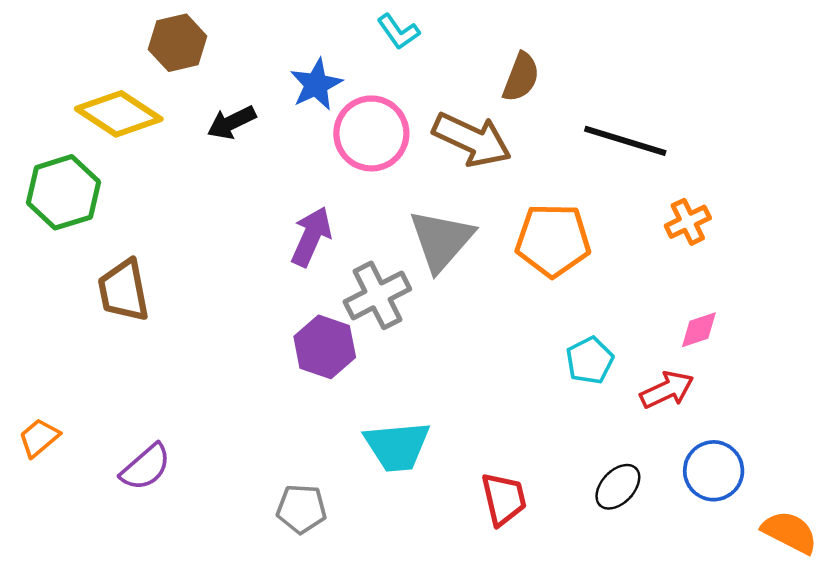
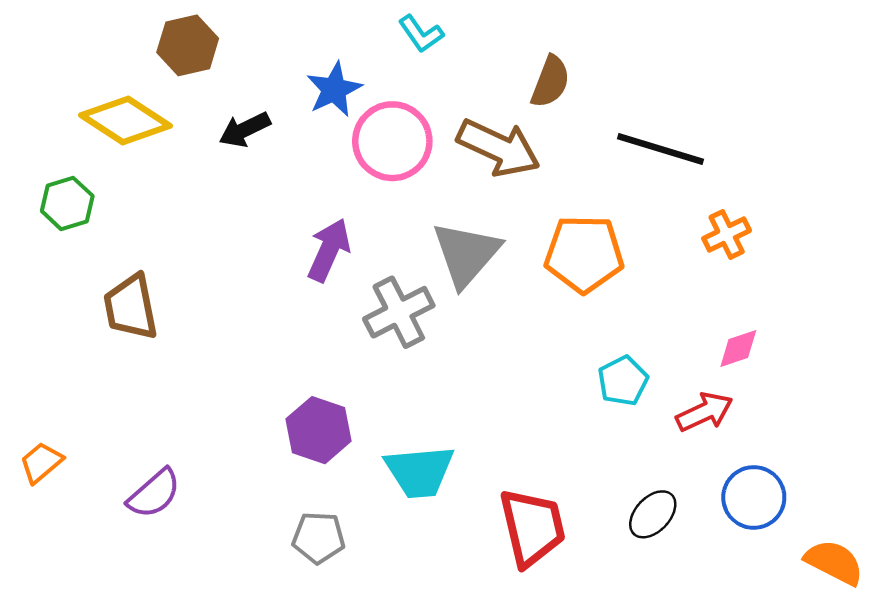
green hexagon: (63, 192) -> (67, 203), size x0.7
purple hexagon: (325, 347) -> (319, 430), moved
red trapezoid: (504, 499) -> (532, 527), size x1.4

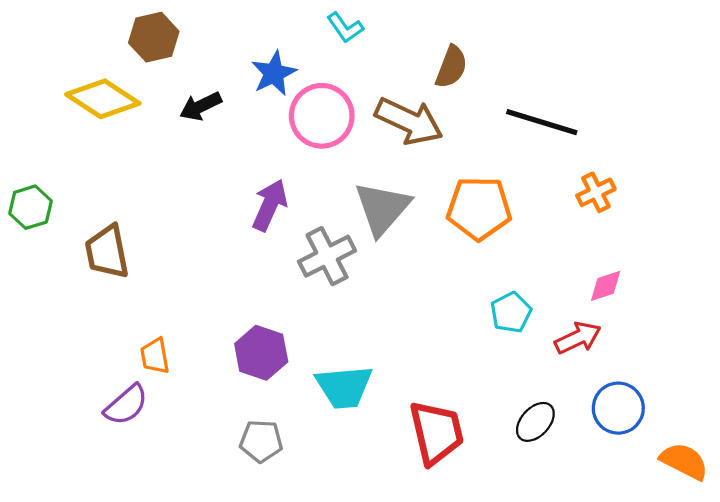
green hexagon: (67, 203) -> (31, 207), moved
orange trapezoid: (41, 462) -> (155, 356), moved, turned -60

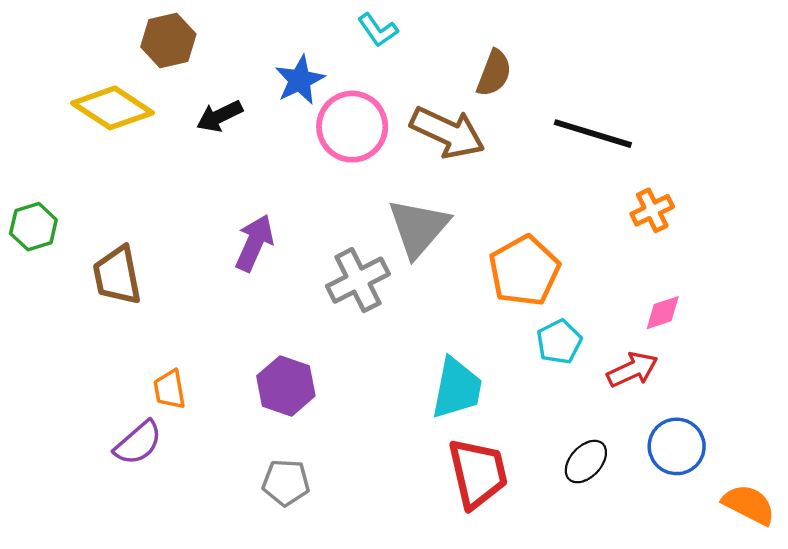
purple arrow: (270, 205) -> (254, 243), moved
orange pentagon: (479, 208) -> (524, 271), moved, turned -30
cyan trapezoid: (344, 387) -> (457, 388), moved, turned -74

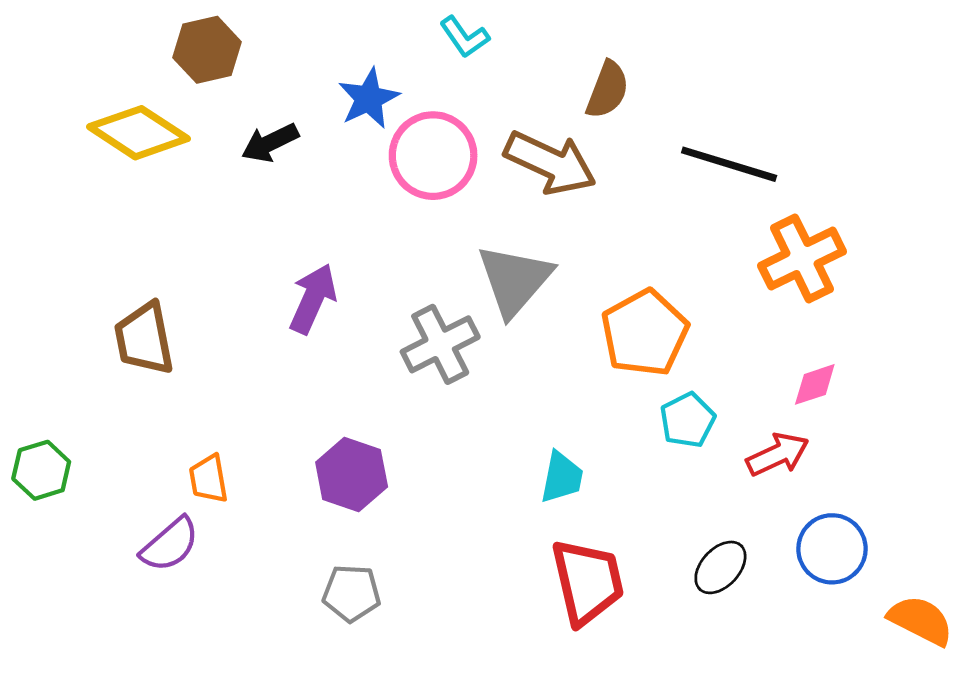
orange cross: (652, 210) -> (802, 259), size x1.6
green hexagon: (33, 227) -> (41, 470), moved
cyan trapezoid: (457, 388) -> (562, 477), size x0.7

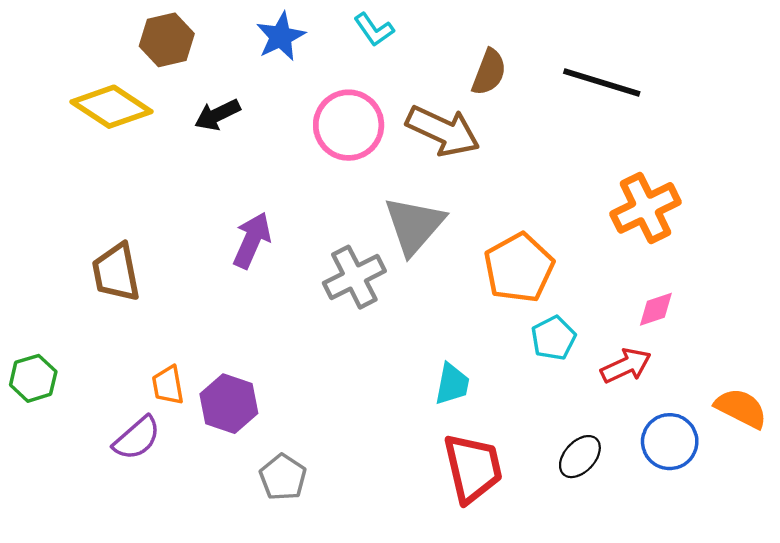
blue star: (369, 98) -> (281, 36), moved
black line: (729, 164) -> (602, 83), moved
purple hexagon: (352, 474) -> (229, 404), moved
gray pentagon: (352, 593) -> (283, 477), turned 30
orange semicircle: (921, 620) -> (741, 408), moved

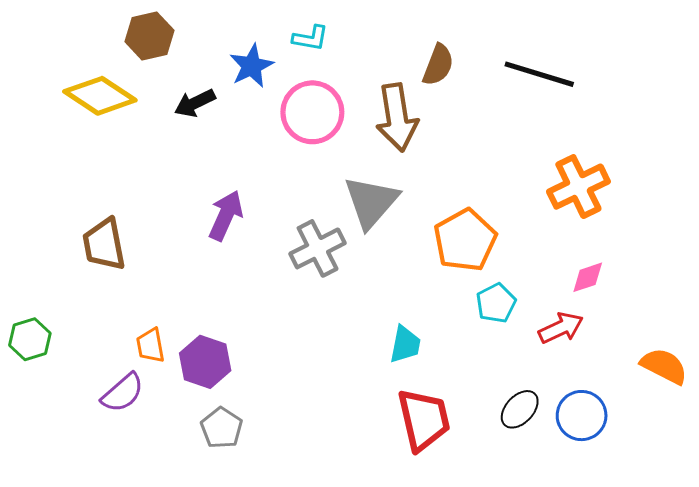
cyan L-shape: (374, 30) -> (310, 38), moved, turned -45
blue star: (281, 36) -> (252, 66), moved
brown arrow: (443, 131) -> (397, 117), turned 56
blue circle: (670, 442) -> (582, 416), moved
gray pentagon: (283, 477) -> (222, 428), moved

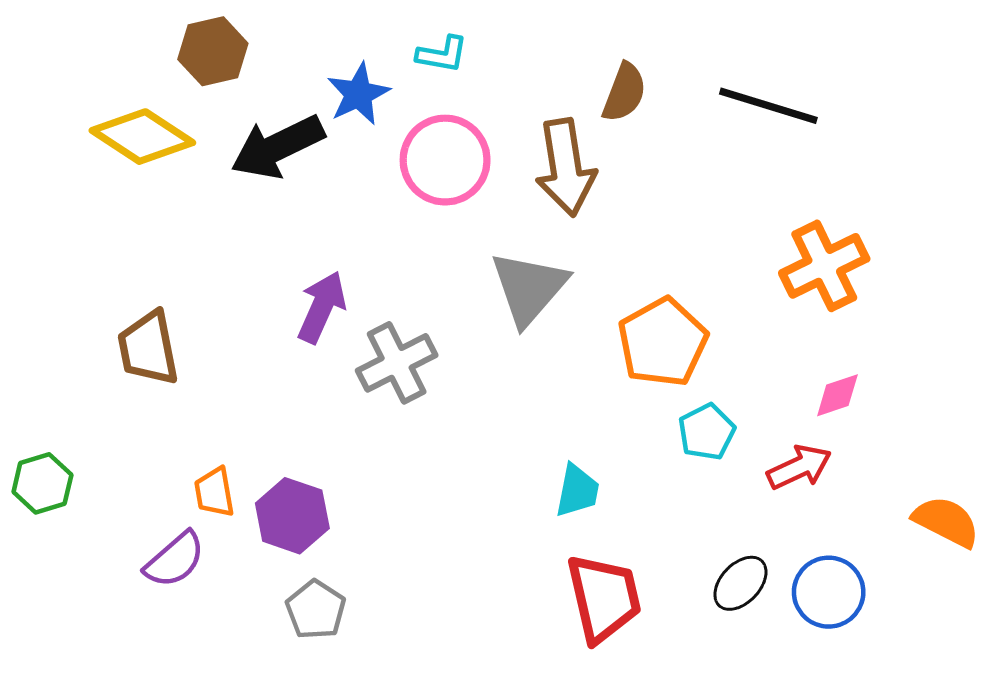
black arrow: (195, 103) -> (278, 147), size x1.6
gray cross: (318, 248) -> (397, 363), moved

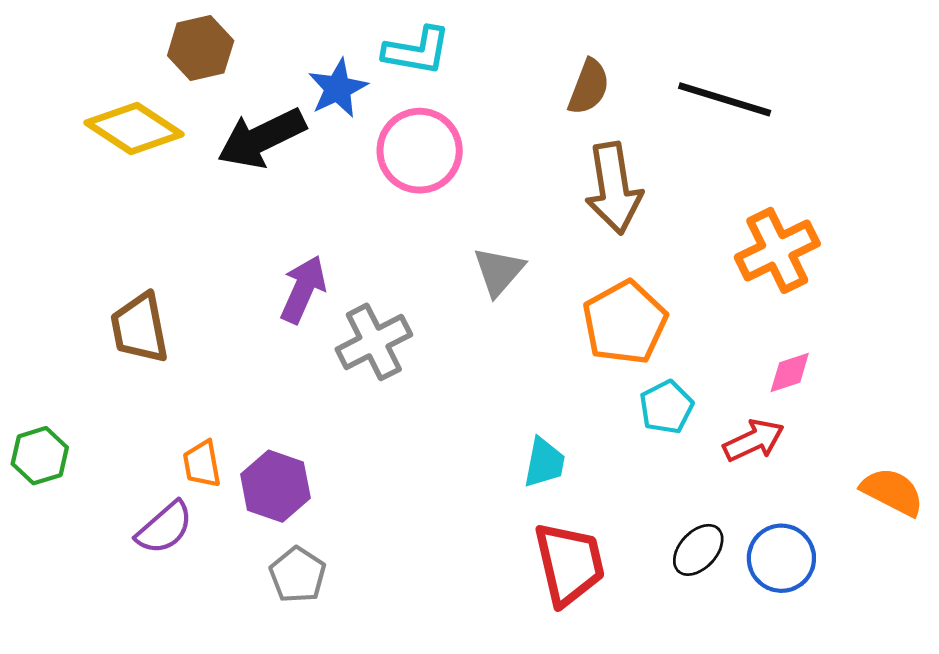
cyan L-shape: (442, 54) -> (417, 51), size x1.4
brown arrow: (566, 167) -> (614, 188), moved
gray triangle: (529, 288) -> (499, 271), size x0.7

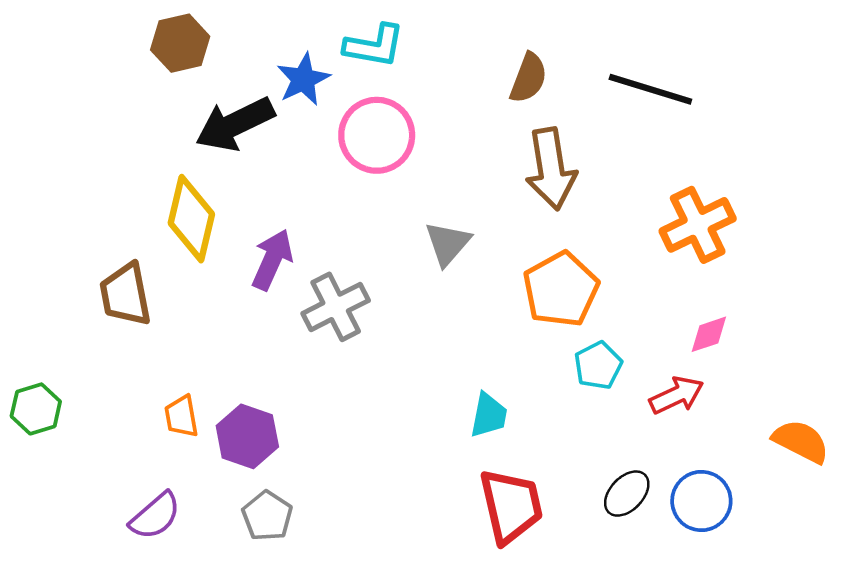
yellow diamond: (134, 128) -> (191, 219), moved, turned 70
purple semicircle: (165, 528) -> (155, 516), moved

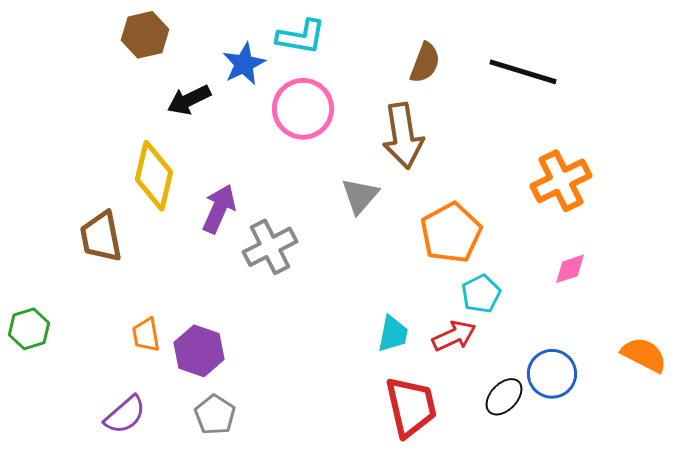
black arrow: (235, 124) -> (189, 100), size x0.7
brown arrow: (551, 169) -> (403, 136), moved
red arrow: (677, 395) -> (454, 336), moved
blue circle: (701, 501) -> (552, 374), moved

